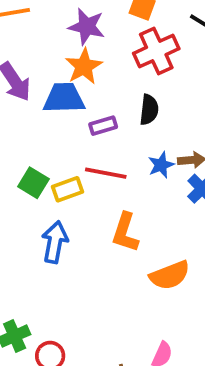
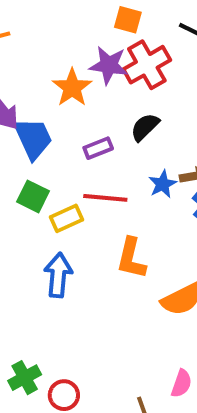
purple star: (87, 27) -> (109, 65), moved
blue trapezoid: (64, 98) -> (33, 138), moved, turned 72
black semicircle: (149, 110) -> (145, 127), turned -136
green square: (33, 183) -> (33, 196), moved

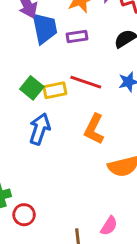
purple rectangle: (98, 148) -> (77, 37), moved
green square: (33, 196) -> (32, 88), moved

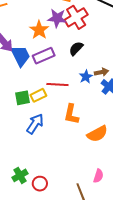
purple rectangle: (77, 37) -> (44, 56), size x1.5
green square: (32, 88) -> (23, 98), turned -35
blue arrow: (40, 129) -> (35, 124), turned 30

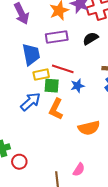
blue trapezoid: (21, 56) -> (31, 54), moved
blue star: (86, 77) -> (77, 86), moved
green square: (23, 98) -> (52, 86), moved
orange L-shape: (71, 114) -> (56, 109), moved

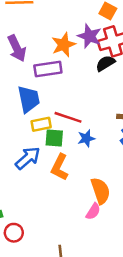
purple rectangle: (57, 37) -> (48, 69), moved
black semicircle: (91, 38) -> (105, 63), moved
orange semicircle: (89, 128) -> (100, 191), turned -95
pink semicircle: (79, 170) -> (93, 211), moved

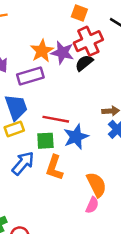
purple star: (89, 36) -> (62, 53), moved
yellow rectangle: (41, 124) -> (14, 129), moved
blue star: (86, 138) -> (76, 137), size x1.5

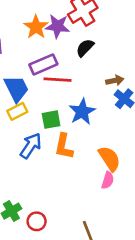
black semicircle: (84, 63) -> (85, 48), moved
purple rectangle: (30, 76) -> (43, 64), moved
red line: (56, 119) -> (57, 80), moved

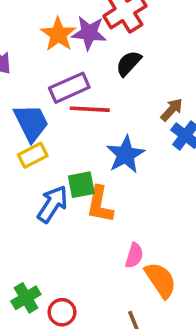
brown arrow: (115, 81) -> (172, 110), turned -36
green square: (51, 120) -> (81, 185), moved
orange semicircle: (109, 159) -> (160, 280), moved
pink semicircle: (108, 180) -> (134, 255), moved

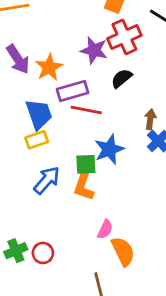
orange star: (58, 34) -> (49, 67), moved
brown arrow: (172, 110) -> (150, 119), turned -42
green square: (81, 185) -> (86, 164), moved
red circle: (62, 312) -> (43, 253), moved

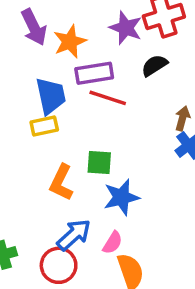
blue star: (109, 149) -> (121, 197), moved
blue arrow: (47, 180) -> (74, 235), moved
orange L-shape: (84, 186) -> (61, 182), moved
red circle: (43, 253) -> (59, 265), moved, size x1.4

